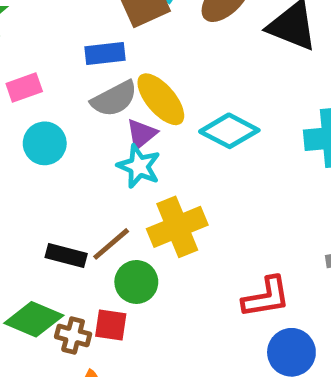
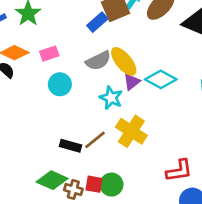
blue rectangle: (105, 53) -> (97, 22), moved, turned -36
purple triangle: (141, 134) -> (132, 82), moved
yellow cross: (177, 227) -> (131, 131), turned -36
green circle: (136, 282) -> (111, 185), moved

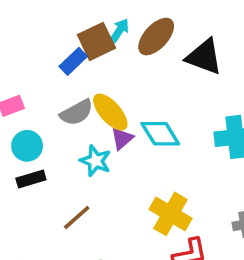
cyan diamond: (161, 79) -> (160, 134), turned 32
yellow cross: (131, 131) -> (170, 214), moved
black rectangle: (70, 146) -> (31, 179), moved, turned -30

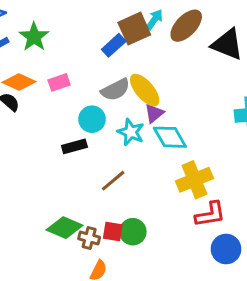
cyan diamond: (160, 134) -> (170, 137), moved
cyan circle: (27, 146) -> (92, 119), moved
yellow cross: (170, 214) -> (195, 180), turned 36

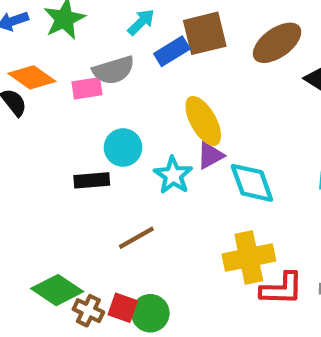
cyan arrow: (155, 19) -> (141, 22), moved
gray semicircle: (115, 90) -> (113, 70), moved
cyan diamond: (170, 137) -> (252, 183), moved
red L-shape: (210, 214) -> (282, 289), moved

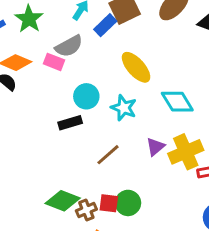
pink rectangle: (87, 88) -> (54, 62), turned 42
purple triangle: (210, 155) -> (155, 147), moved
brown cross: (88, 311) -> (86, 210), turned -36

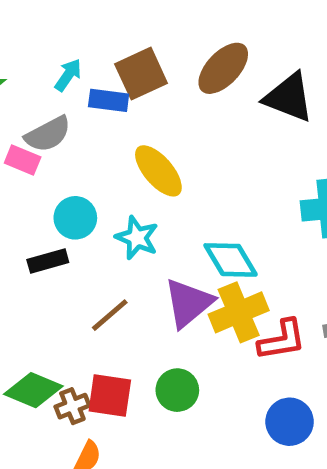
blue rectangle: (105, 25) -> (109, 100), turned 50
cyan diamond: (177, 102) -> (231, 260), moved
purple triangle: (155, 147) -> (188, 303), size x1.6
red square: (109, 203) -> (110, 396), size x1.4
green circle: (128, 203) -> (177, 390), moved

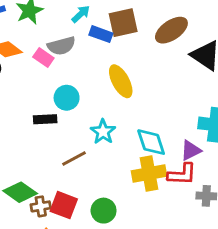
cyan star: (137, 238) -> (103, 132), moved
purple triangle: (188, 303) -> (191, 150), moved, size x0.7
red L-shape: (282, 340) -> (182, 174), moved

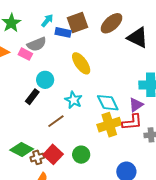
black rectangle: (45, 119) -> (32, 97), turned -42
red square: (64, 205) -> (53, 154), turned 30

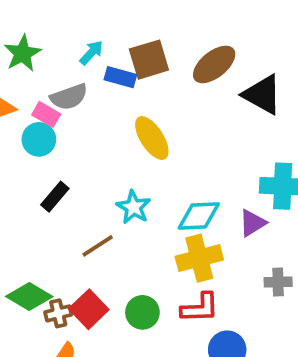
cyan circle: (45, 80) -> (39, 139), moved
cyan diamond: (108, 103) -> (199, 216), turned -70
red L-shape: (132, 122) -> (200, 308), moved

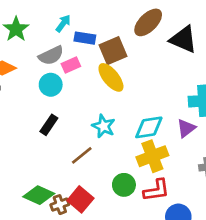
brown square: (149, 60) -> (113, 51), moved
pink rectangle: (46, 114) -> (71, 65), moved, turned -48
cyan circle: (39, 139) -> (51, 85), moved
green circle: (142, 312) -> (124, 185), moved

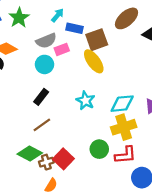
brown line: (82, 155) -> (42, 125), moved

